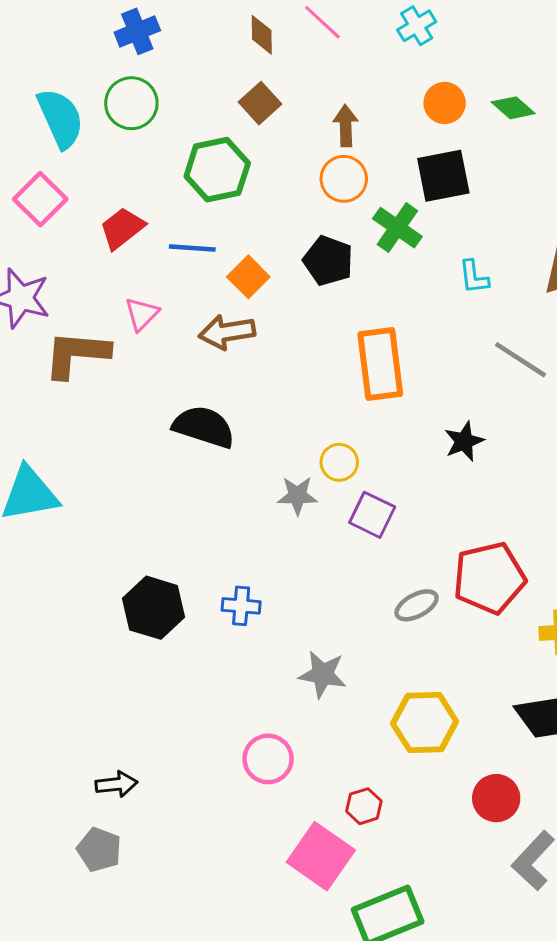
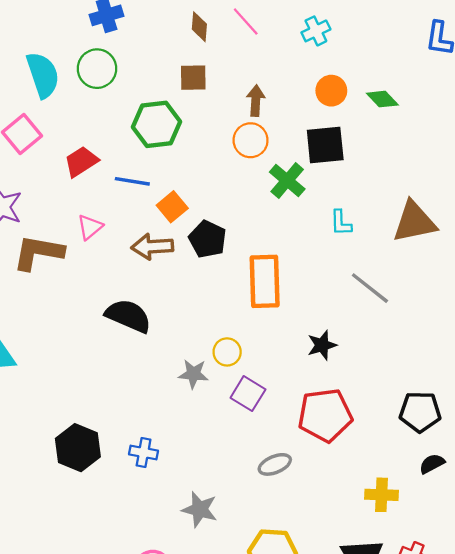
brown square: (260, 103) -> (193, 78), turned 36
black pentagon: (328, 261) -> (208, 239), moved
red pentagon: (489, 578) -> (325, 415), moved

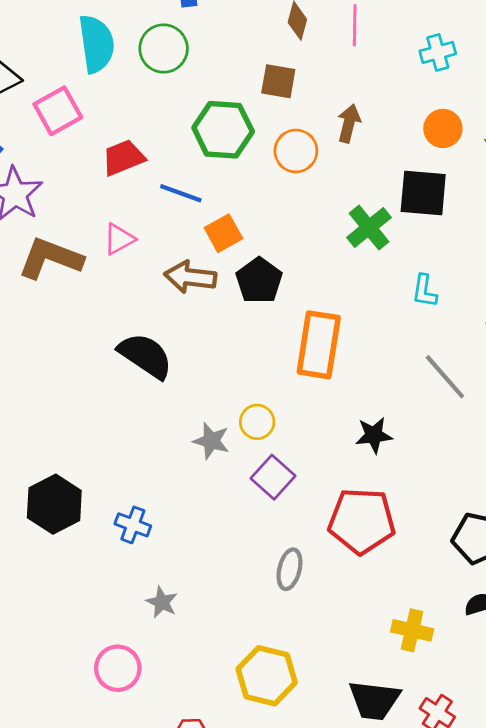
pink line: (246, 22) -> (355, 25), turned 32
orange circle: (251, 140) -> (296, 151), moved
gray ellipse: (275, 464) -> (289, 569), turned -64
gray star: (200, 509) -> (162, 602), moved, size x0.7

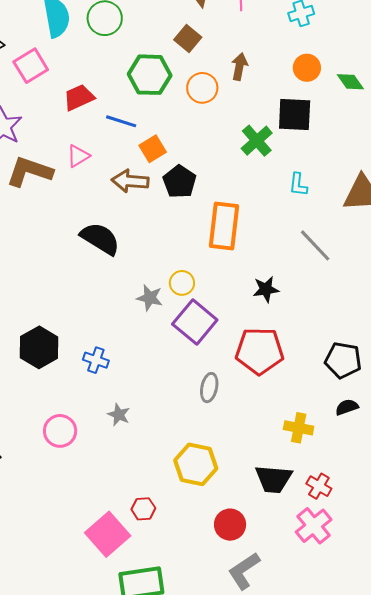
brown square: (278, 81) -> (188, 39), turned 32
purple square: (273, 477) -> (195, 322), size x1.4
pink circle: (118, 668) -> (60, 431), moved

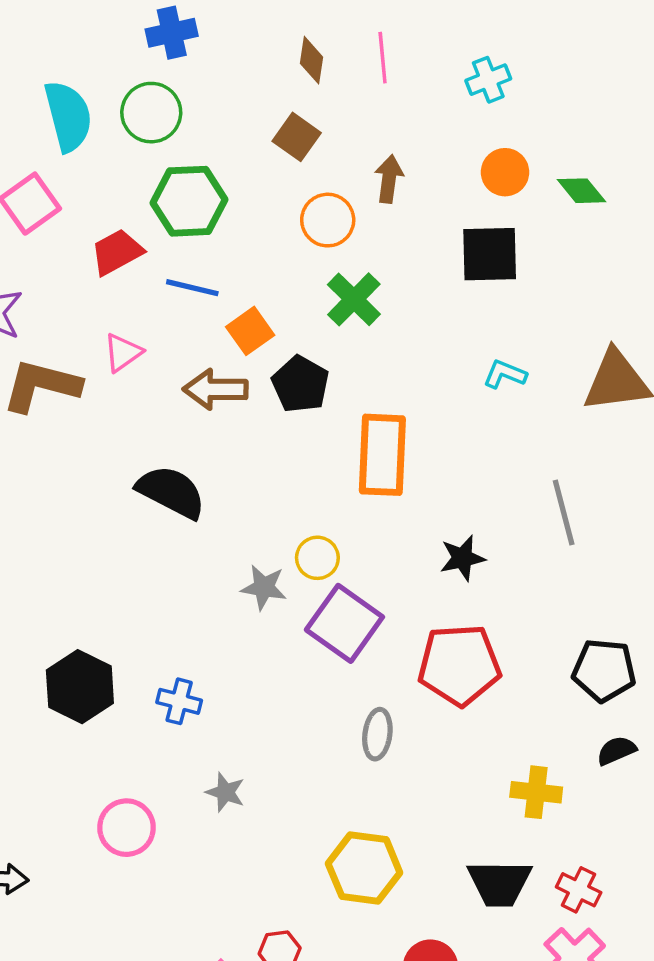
green hexagon: (150, 75) -> (189, 201), moved
green cross: (257, 141) -> (354, 299), moved
cyan L-shape: (298, 185) -> (505, 374), turned 110
gray line: (315, 245) -> (564, 512), moved, turned 33

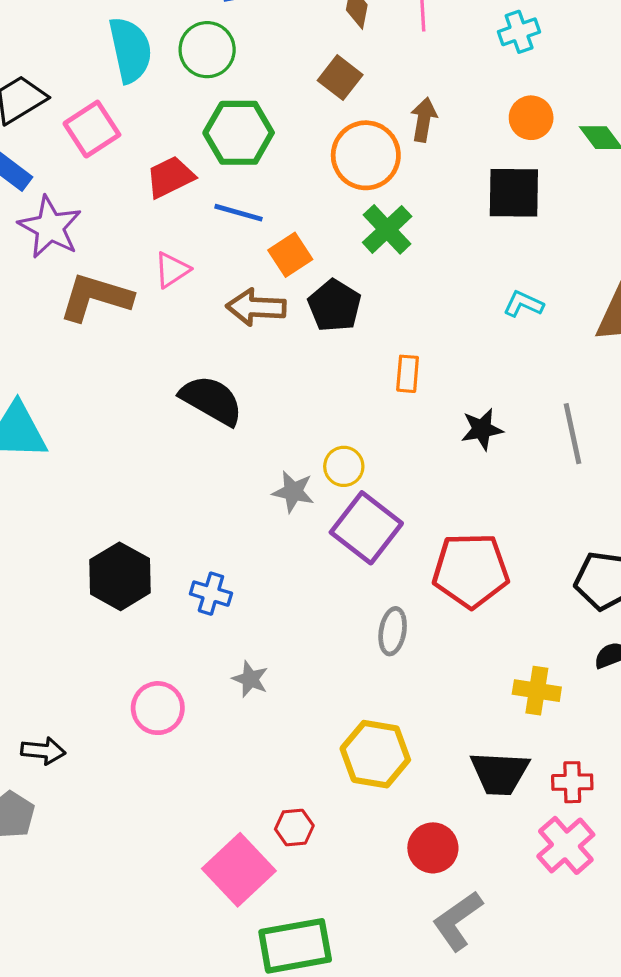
orange circle: (328, 220) -> (366, 155), size x1.4
orange rectangle: (382, 455) -> (408, 374), size x0.5
black star: (462, 558) -> (482, 429), moved
red cross: (579, 890) -> (572, 782), turned -30

